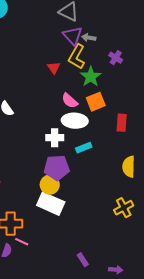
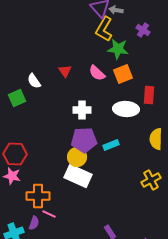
red triangle: (54, 68) -> (65, 71), moved
green star: (91, 77) -> (118, 49), turned -30
white ellipse: (75, 121) -> (126, 109), moved
cyan rectangle: (84, 148) -> (111, 145), moved

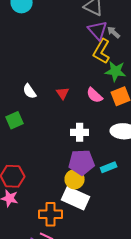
gray arrow: (116, 10) -> (114, 32), turned 32
white semicircle: (34, 81) -> (30, 91), moved
orange cross: (38, 196) -> (51, 214), moved

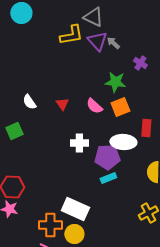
yellow L-shape: (102, 51) -> (71, 35), moved, turned -130
purple pentagon: (82, 162) -> (107, 157), moved
yellow circle: (75, 179) -> (74, 234), moved

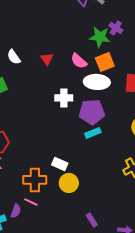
purple cross: (140, 63) -> (116, 28), moved
white ellipse: (123, 142) -> (97, 82), moved
white rectangle: (75, 209) -> (60, 164), size x0.6
yellow circle: (74, 234) -> (69, 183), moved

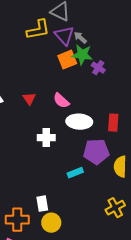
green star: (100, 37) -> (82, 55), moved
orange square: (105, 62) -> (67, 60), moved
purple pentagon: (92, 112) -> (96, 152), moved
white rectangle: (60, 164) -> (42, 204), turned 56

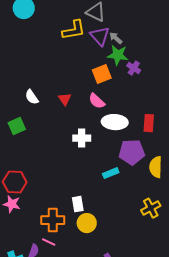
orange square: (67, 60) -> (102, 74), moved

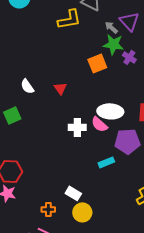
purple triangle: (100, 36) -> (129, 21), moved
pink semicircle: (97, 101) -> (99, 124), moved
white rectangle: (78, 204) -> (73, 193), turned -49
orange cross: (53, 220) -> (48, 209), size x0.6

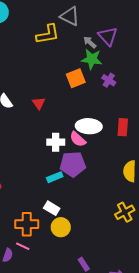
purple cross: (129, 57) -> (109, 80), moved
purple pentagon: (127, 141) -> (73, 164), moved
cyan rectangle: (106, 162) -> (55, 177), moved
orange cross: (48, 209) -> (27, 224), size x1.6

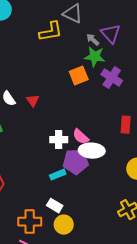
purple cross: (109, 80) -> (112, 78), size x1.5
red triangle: (39, 103) -> (33, 101), moved
white ellipse: (89, 126) -> (92, 151), moved

